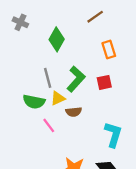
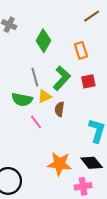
brown line: (95, 17) -> (92, 16), moved
orange rectangle: (109, 50) -> (81, 50), moved
brown semicircle: (74, 112) -> (59, 109), turned 104

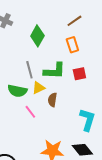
brown line: (92, 16) -> (74, 21), moved
green L-shape: (62, 78) -> (54, 71), turned 50

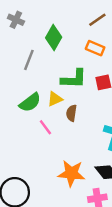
orange rectangle: (72, 45) -> (95, 48), turned -49
gray line: (29, 70) -> (29, 60), moved, turned 36
green semicircle: (17, 91) -> (30, 102), turned -48

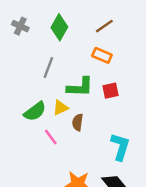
green diamond: (54, 37) -> (59, 27), moved
gray line: (29, 60) -> (48, 68), moved

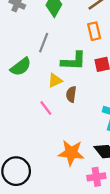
orange rectangle: (102, 55) -> (94, 31), turned 54
green semicircle: (35, 111) -> (21, 67), moved

